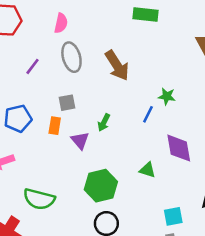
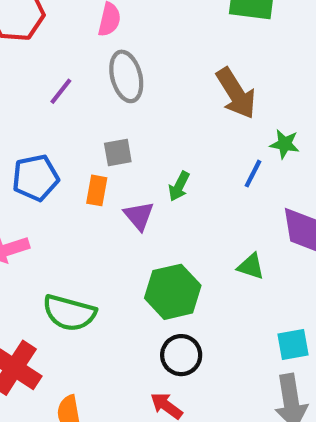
brown arrow: (117, 65) -> (236, 93), moved

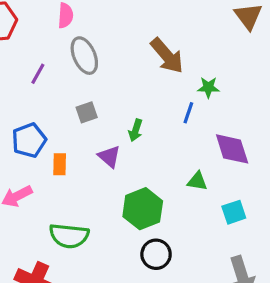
orange rectangle: (97, 190) -> (60, 164), moved
cyan square: (293, 345) -> (234, 212), moved

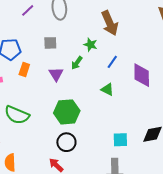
green star: (208, 87) -> (90, 45), moved
purple diamond: (232, 149) -> (142, 75), moved
green triangle: (197, 181) -> (107, 89), moved
cyan square: (234, 212) -> (120, 140), moved

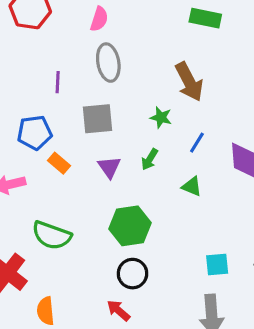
purple line: (28, 10) -> (58, 82), moved, turned -40
gray square: (50, 43) -> (97, 119), size x1.5
green arrow: (77, 63) -> (150, 159), moved
orange rectangle: (24, 70) -> (59, 163), turned -64

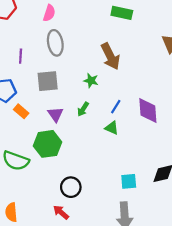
blue line: (197, 143) -> (116, 107), moved
green hexagon: (130, 226) -> (48, 144), moved

